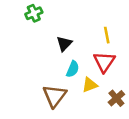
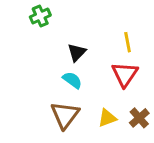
cyan semicircle: (73, 69) -> (72, 80), moved, turned -77
yellow triangle: (90, 85) -> (107, 118), moved

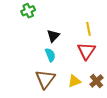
cyan semicircle: (72, 80) -> (50, 55), turned 32

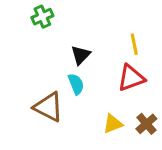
red triangle: (86, 51) -> (131, 78), turned 36
brown triangle: (45, 79) -> (48, 107), moved, turned -40

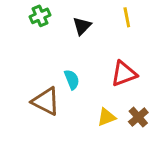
yellow line: (134, 44) -> (127, 17), moved
black triangle: (81, 55) -> (82, 26), moved

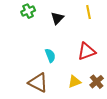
brown triangle: (46, 101) -> (38, 83), moved

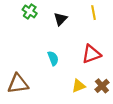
green cross: (28, 11) -> (30, 11), turned -32
brown triangle: (38, 83) -> (18, 84), moved, turned -35

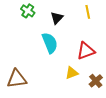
cyan semicircle: (53, 58) -> (50, 43), moved, size x1.5
yellow triangle: (79, 86) -> (72, 73), moved

